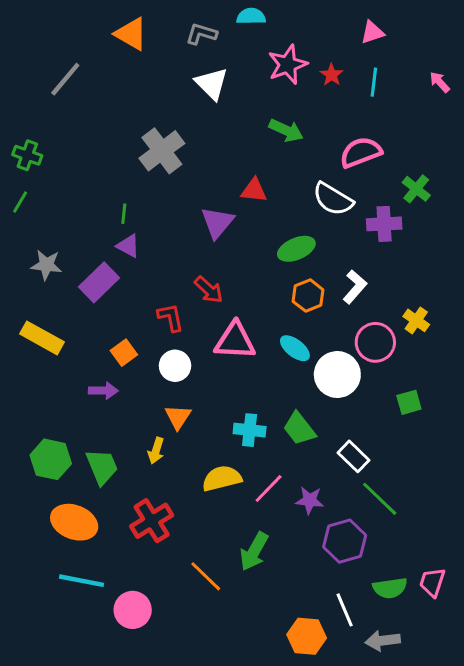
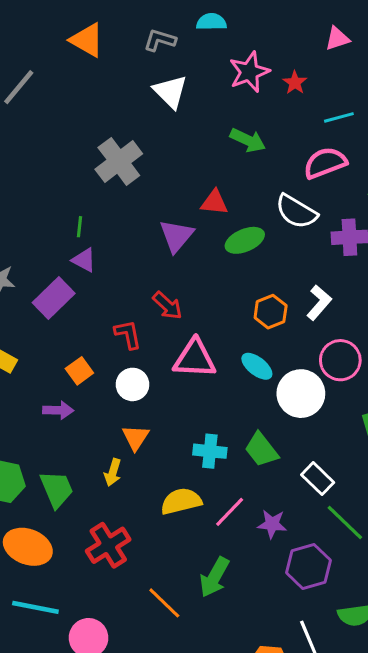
cyan line: (374, 82) -> (339, 117), moved, turned 68
green ellipse: (296, 249) -> (245, 240), moved

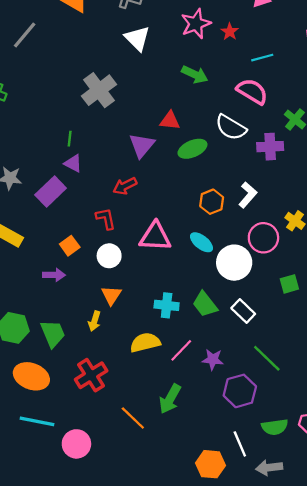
pink semicircle: (325, 163) -> (252, 91), turned 52
red arrow: (167, 306) -> (125, 186), moved, turned 110
white rectangle: (318, 479) -> (243, 311), moved

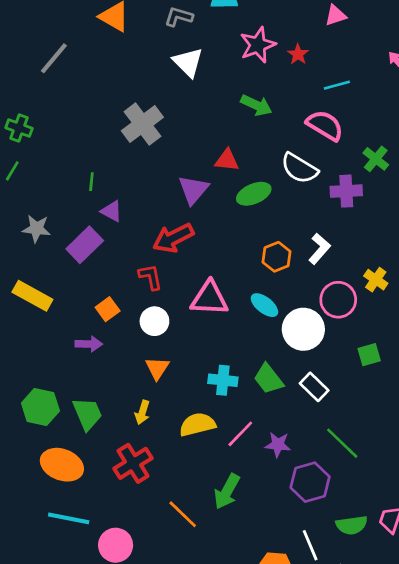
green line: (70, 139) -> (91, 182), moved
red arrow: (125, 186) -> (173, 238), size x1.4
yellow arrow: (94, 321) -> (142, 412), moved

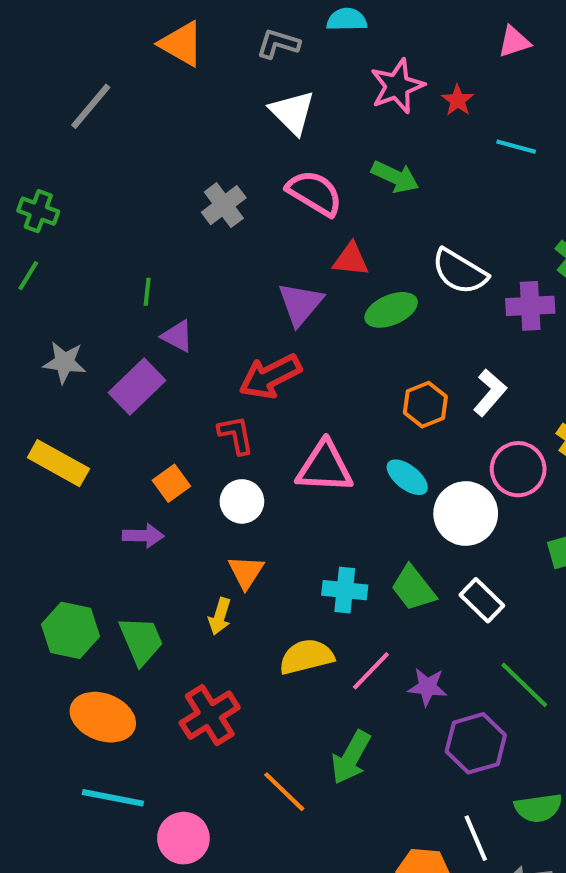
cyan line: (337, 85) -> (516, 147), turned 30
gray cross: (142, 124) -> (224, 205), size x0.7
pink semicircle: (325, 125) -> (314, 193), moved
yellow arrow: (142, 412) -> (220, 616), moved

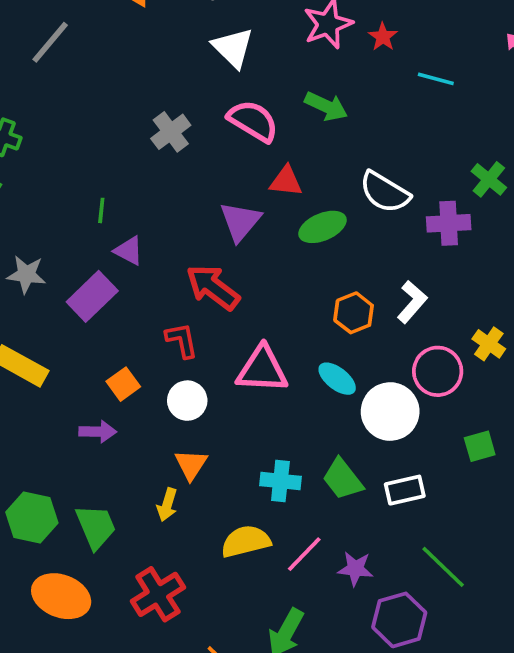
red arrow: (270, 376) -> (213, 287), turned 64
white rectangle: (482, 600) -> (405, 490), turned -57

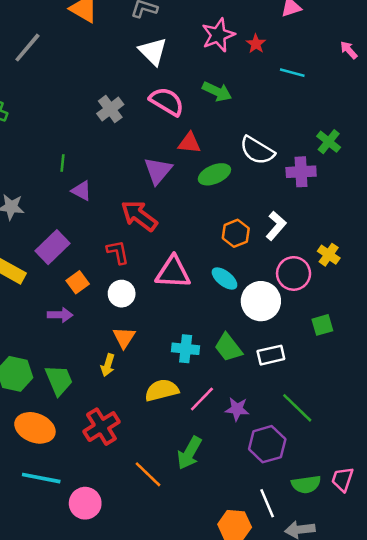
purple rectangle: (92, 296) -> (53, 247), moved

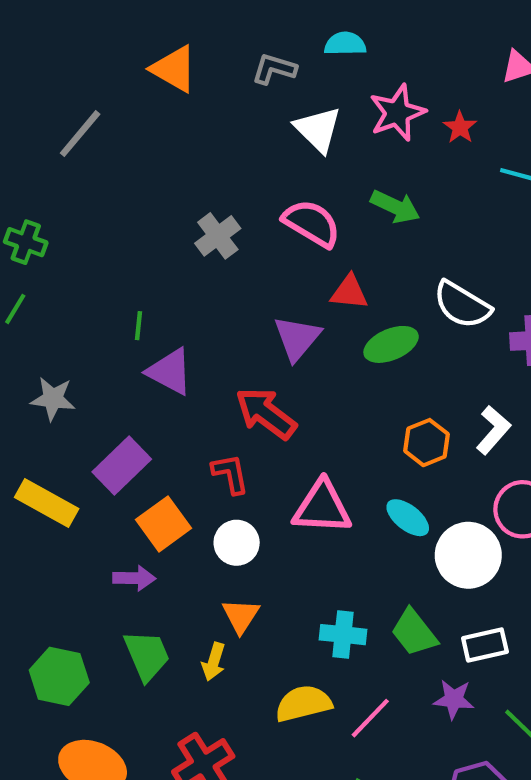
white triangle: (153, 51) -> (318, 129), moved
purple triangle: (81, 191) -> (170, 372), size x1.4
orange square: (78, 282) -> (164, 524), size x1.4
green trapezoid: (59, 380) -> (147, 655), moved
purple star: (237, 409) -> (454, 699), moved

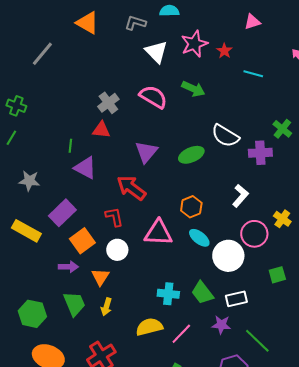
red triangle: (349, 292) -> (101, 130), moved
orange hexagon: (427, 443) -> (191, 207), moved
orange triangle: (241, 616) -> (100, 277), moved

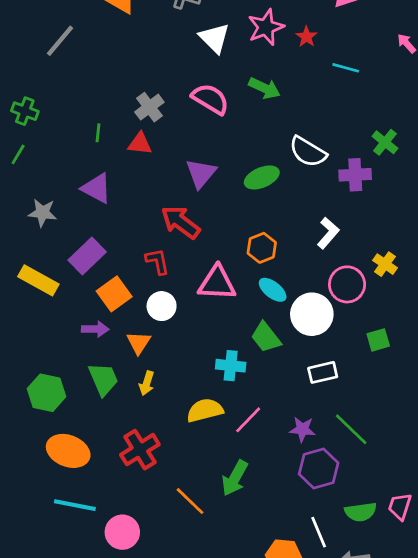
green line: (70, 146) -> (98, 133), moved
purple triangle: (85, 168) -> (97, 188), moved
green trapezoid: (202, 293) -> (266, 337), moved
purple star: (221, 325) -> (302, 429), moved

